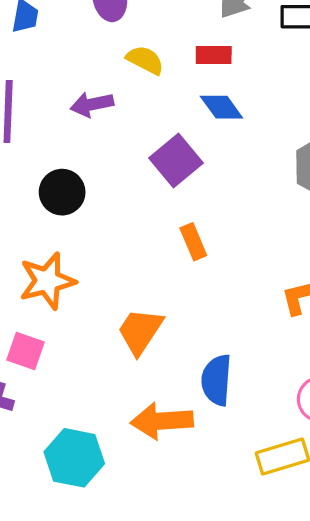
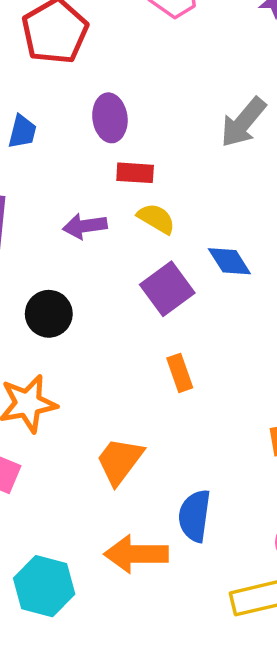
red rectangle: (214, 55) -> (135, 173), moved
yellow semicircle: (145, 60) -> (156, 219), moved
blue diamond: (222, 107) -> (229, 261), moved

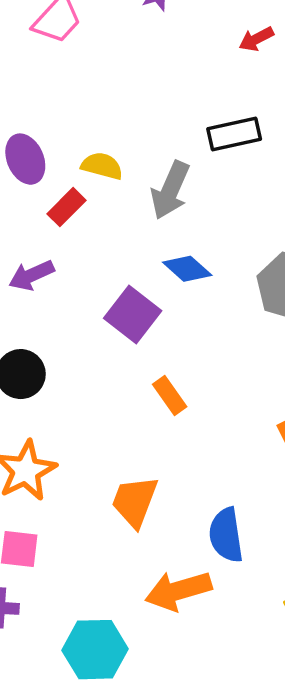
gray arrow: (243, 122) -> (170, 190), moved
red rectangle: (135, 173) -> (67, 207), turned -33
yellow semicircle: (156, 219) -> (102, 166), moved

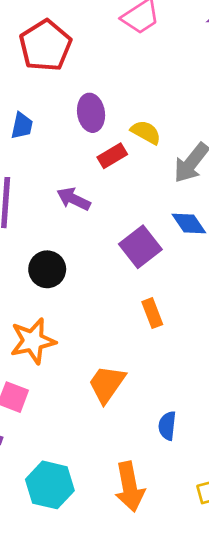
purple arrow: (31, 275) -> (74, 199), turned 36
blue semicircle: (226, 535) -> (167, 426), size x0.7
orange arrow: (178, 591) -> (130, 487), moved, turned -99

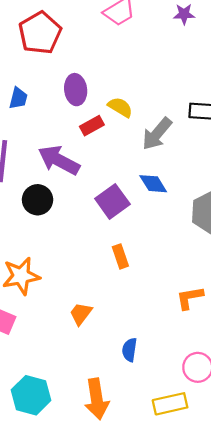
purple arrow: (74, 199) -> (59, 160), size x1.5
black circle: (47, 269) -> (38, 200), moved
orange trapezoid: (107, 384) -> (81, 314), size x0.7

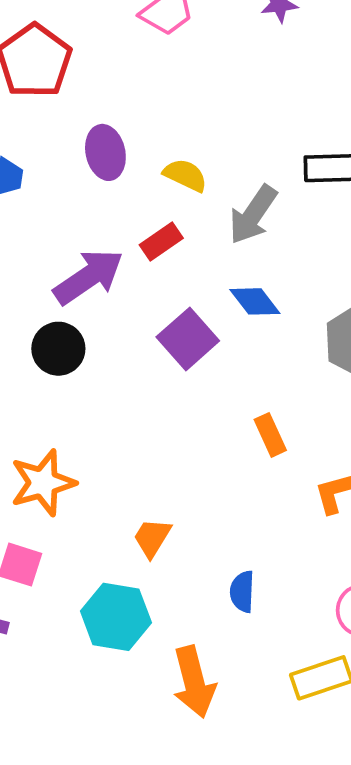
red rectangle: (92, 126) -> (161, 242), moved
purple arrow: (59, 160) -> (88, 277), turned 123
orange rectangle: (120, 256) -> (270, 435), moved
cyan hexagon: (31, 395) -> (116, 617), moved

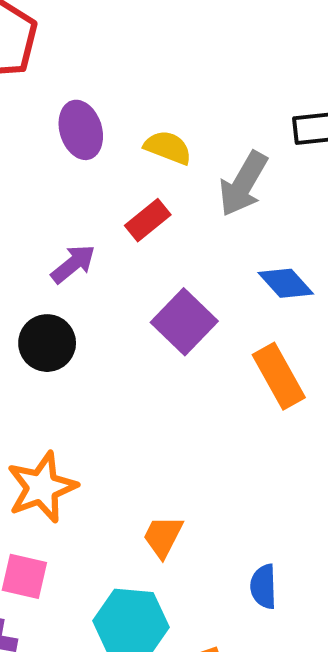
purple arrow: (88, 277) -> (73, 264), size x0.6
blue diamond: (255, 301) -> (286, 283), moved
orange rectangle: (270, 435) -> (279, 376), moved, size x1.4

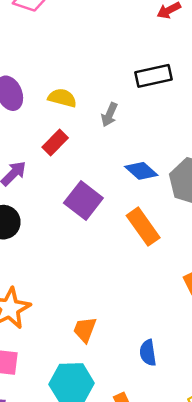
gray arrow: (243, 184) -> (109, 115), size x0.6

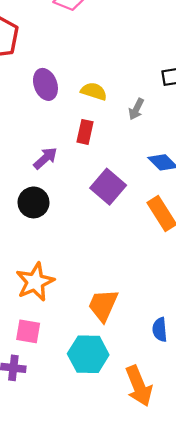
red rectangle: (55, 142) -> (85, 132), turned -35
orange trapezoid: (85, 330) -> (103, 305), size x1.4

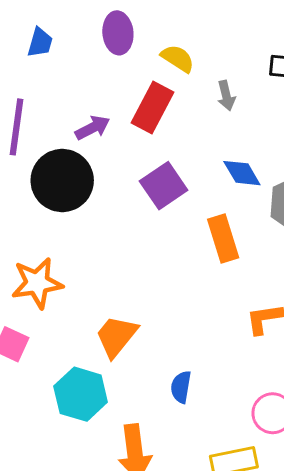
gray arrow: (136, 109) -> (226, 96), turned -55
red rectangle: (85, 132) -> (152, 107), size x1.5
black circle: (33, 202) -> (62, 181), size x1.5

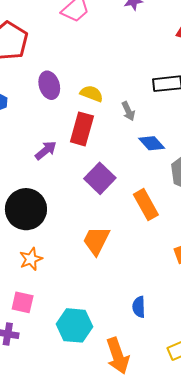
blue diamond: (242, 173) -> (152, 143), moved
black circle: (62, 181) -> (26, 209), moved
orange star: (37, 283) -> (31, 259), size x0.7
orange trapezoid: (116, 336) -> (96, 241), moved

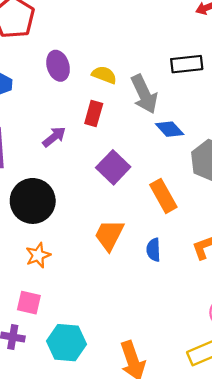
gray arrow: (128, 111) -> (144, 94), size x1.8
red rectangle: (82, 129) -> (94, 113), size x0.7
blue semicircle: (139, 307) -> (153, 250), moved
cyan hexagon: (74, 325) -> (66, 343), moved

